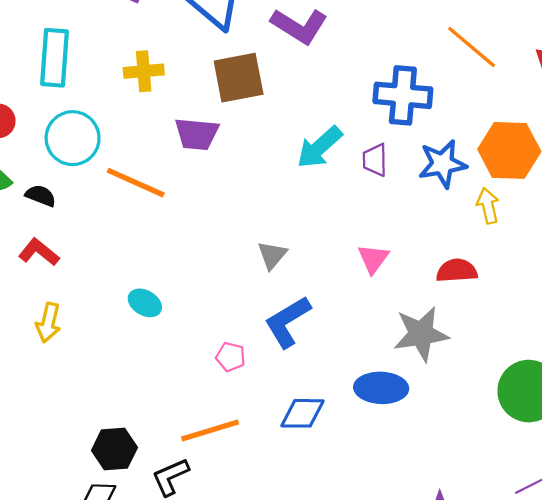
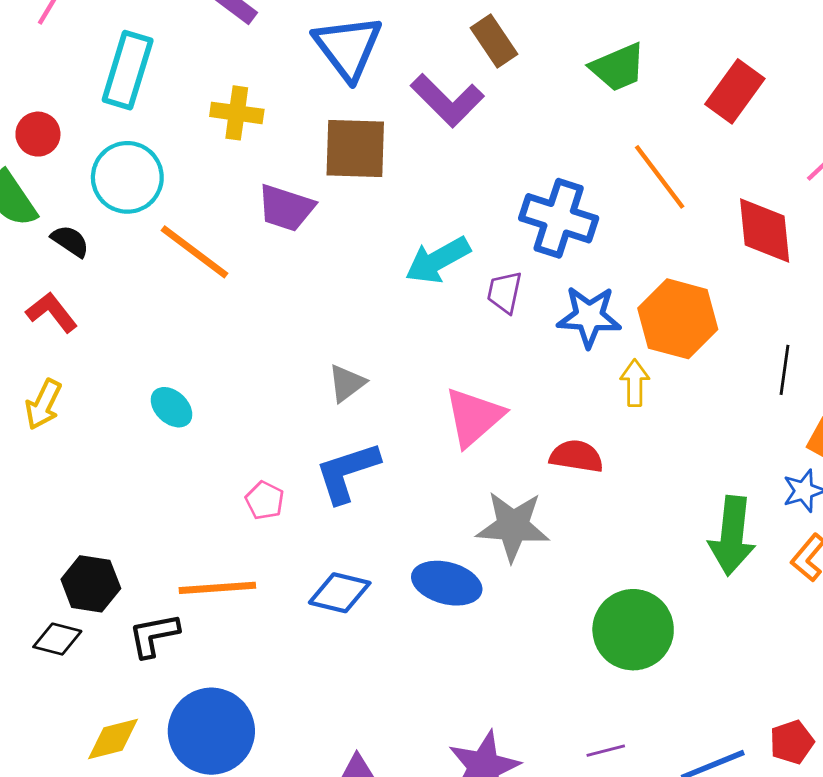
pink triangle: (373, 259) -> (474, 417), size x1.5

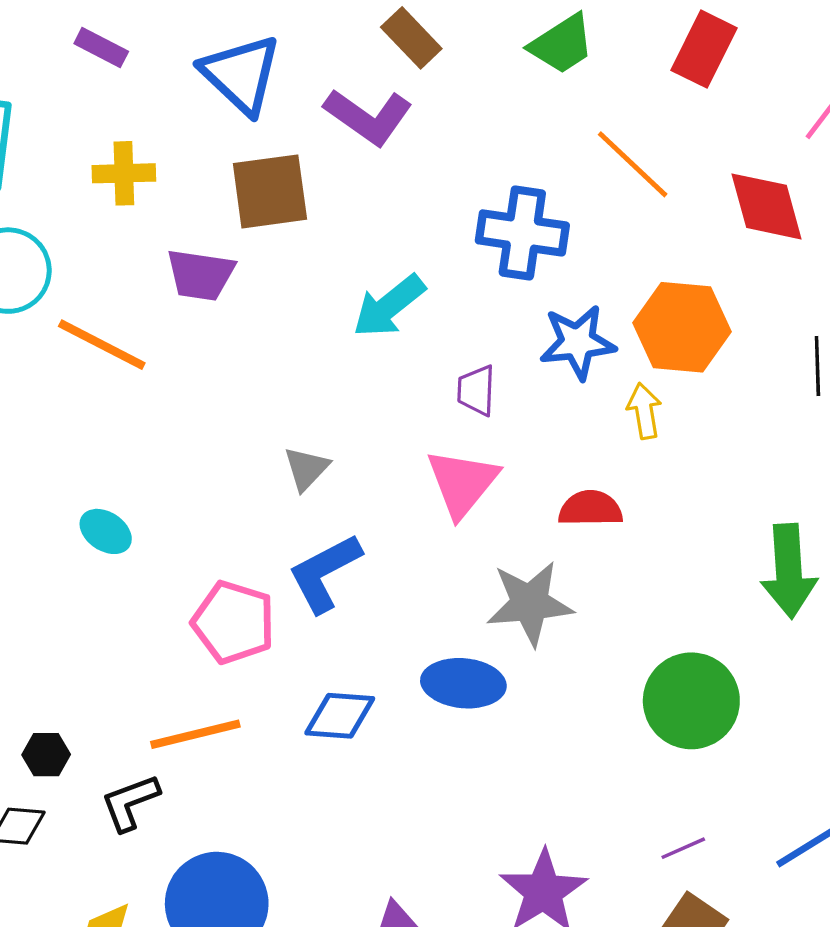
purple trapezoid: (505, 292) -> (476, 390), moved
pink pentagon: (265, 500) -> (233, 622), size x1.8
black hexagon: (91, 584) -> (46, 755), size x0.7

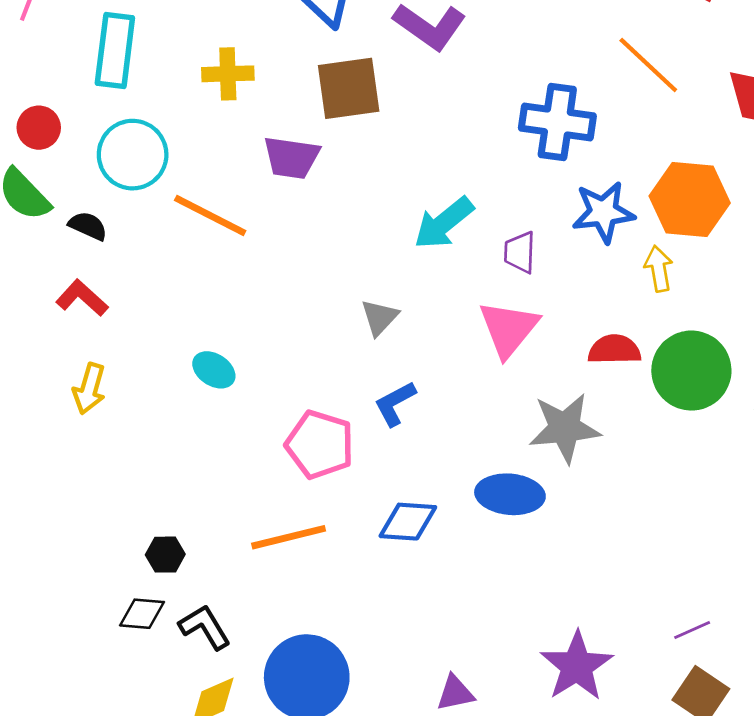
cyan arrow: (389, 306) -> (444, 223), moved
blue L-shape: (325, 573) -> (395, 404), size x0.7
green circle: (691, 701) -> (691, 371), moved
black L-shape: (130, 802) -> (205, 627), moved, turned 80

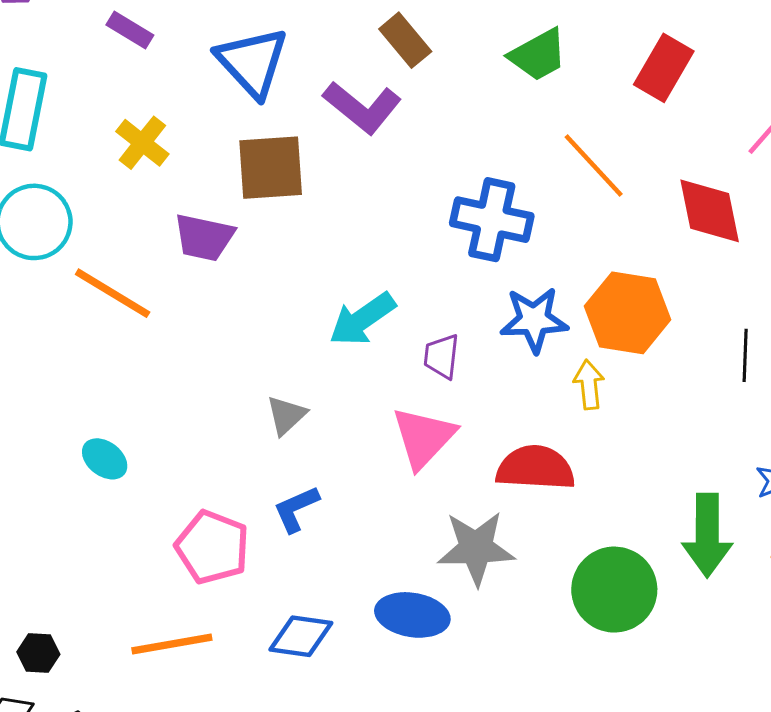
yellow cross: (228, 74) -> (142, 143), turned 36
red semicircle: (614, 350) -> (535, 468), size x1.4
green circle: (691, 371) -> (614, 590), moved

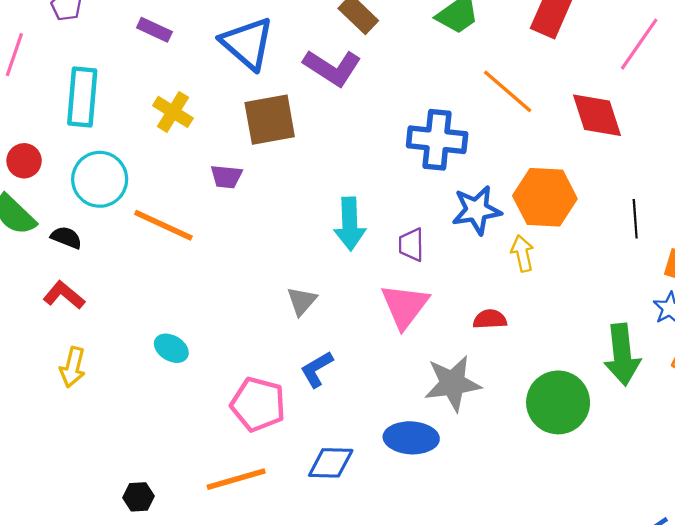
purple trapezoid: (204, 237) -> (226, 177), size x0.7
cyan arrow: (362, 319) -> (350, 224), turned -51
red semicircle: (535, 468) -> (490, 319), size x0.6

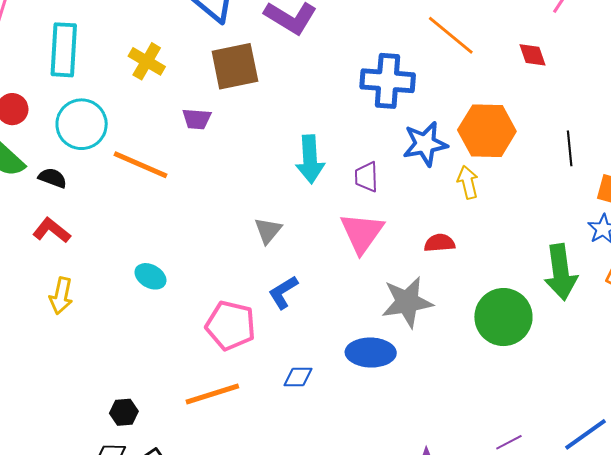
red diamond: (597, 115) -> (533, 55), size x0.6
blue diamond: (331, 463) -> (298, 377), size x0.7

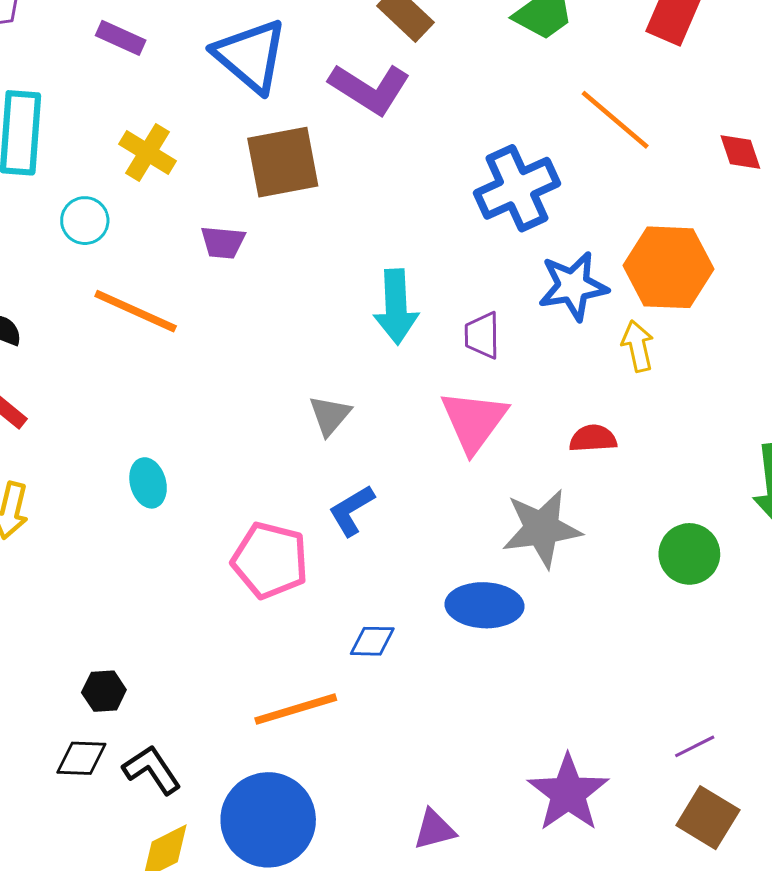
blue cross: (388, 81) -> (517, 188), turned -30
cyan circle: (82, 124) -> (85, 221), moved, size x0.6
cyan ellipse: (150, 276) -> (148, 483), turned 44
green circle: (503, 317) -> (689, 554), size x0.7
orange line: (212, 394) -> (296, 709), moved

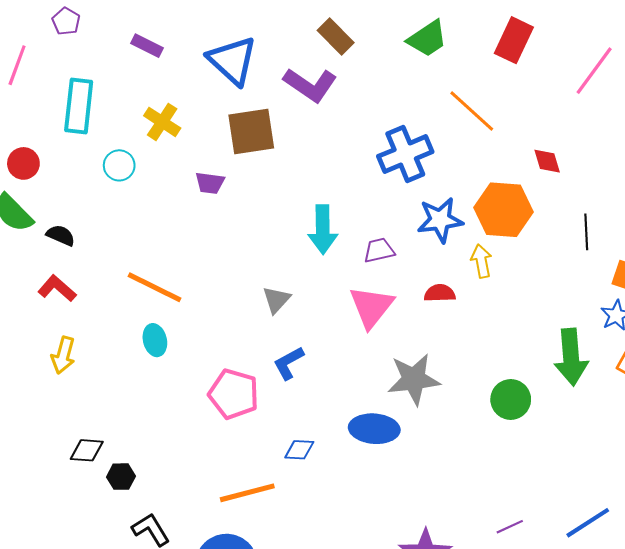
red diamond: (740, 152) -> (547, 161), moved
orange line: (136, 311) -> (155, 287), moved
purple trapezoid: (482, 335) -> (379, 250), turned 76
red semicircle: (593, 439) -> (440, 293), moved
black diamond: (81, 758) -> (87, 450), moved

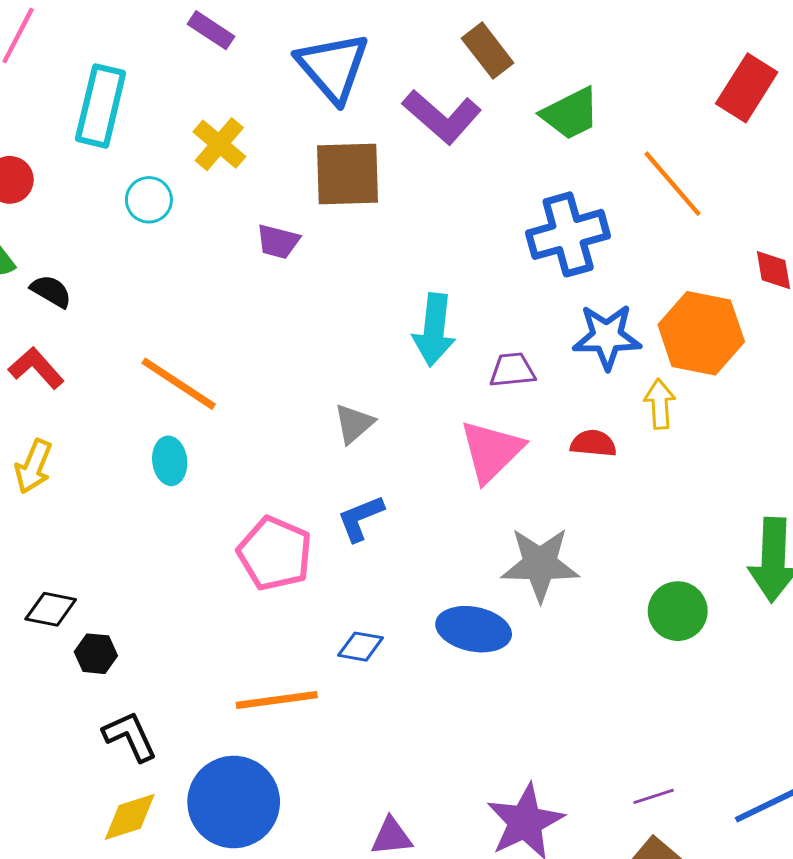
green trapezoid: (427, 39) -> (571, 114), moved

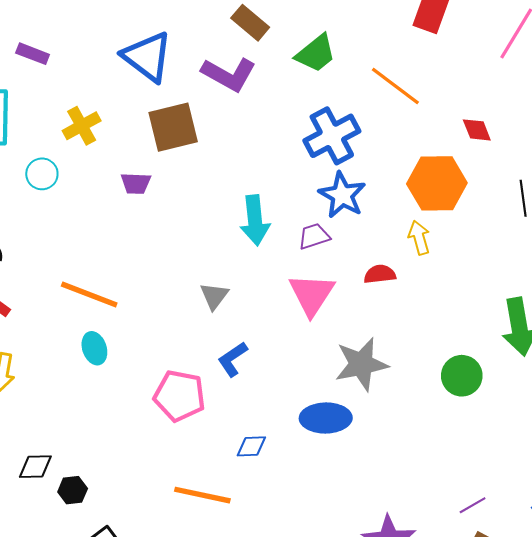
purple rectangle: (211, 30) -> (33, 54), moved
yellow cross: (219, 144) -> (82, 126), turned 33
blue star: (607, 337) -> (342, 195), moved, turned -30
orange line: (277, 700) -> (202, 495), turned 32

